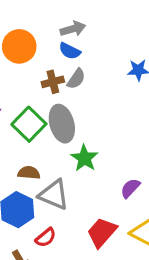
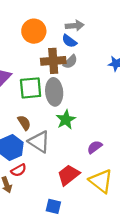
brown cross: (53, 82) -> (53, 61), size x1.5
green square: (29, 124) -> (31, 88), turned 30
brown semicircle: (29, 173) -> (24, 123), turned 42
red semicircle: (46, 238) -> (19, 170), moved

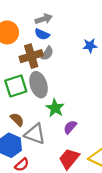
purple semicircle: (95, 147) -> (70, 127), moved

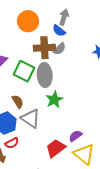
gray arrow: (44, 19) -> (64, 17), turned -70
green square: (16, 86) -> (24, 71), turned 30
purple semicircle: (70, 127) -> (75, 136), moved

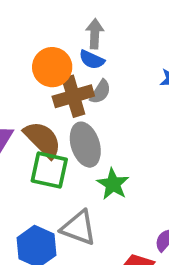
orange circle: (28, 21) -> (52, 67), moved
green square: (24, 71) -> (49, 170), moved
brown semicircle: (18, 102) -> (43, 140), moved, size x1.6

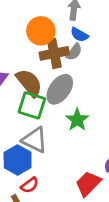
blue semicircle: (92, 60) -> (79, 35), moved
gray ellipse: (85, 145) -> (60, 89), turned 48
gray triangle: (79, 228) -> (35, 140), moved

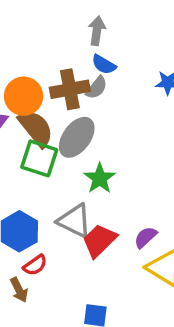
orange circle: (41, 31) -> (24, 96), moved
gray triangle: (35, 140) -> (74, 221), moved
red trapezoid: (88, 184) -> (99, 241), moved

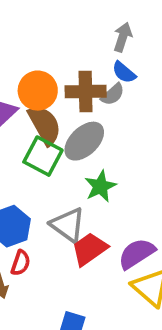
purple semicircle: (146, 237) -> (137, 254), size x1.5
red semicircle: (35, 265) -> (21, 263), turned -45

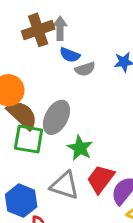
brown cross: (86, 92) -> (38, 30), moved
gray semicircle: (113, 94) -> (85, 69), moved, turned 42
red trapezoid: (89, 249) -> (101, 179), moved

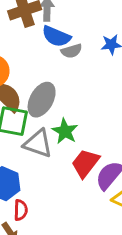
blue semicircle: (70, 55) -> (56, 36), size x1.4
gray triangle: (65, 186) -> (38, 144), moved

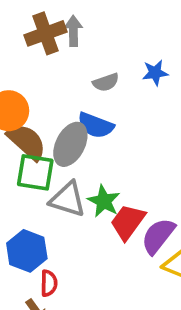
blue semicircle: (56, 36) -> (96, 125), moved
green star: (65, 131) -> (104, 201), moved

